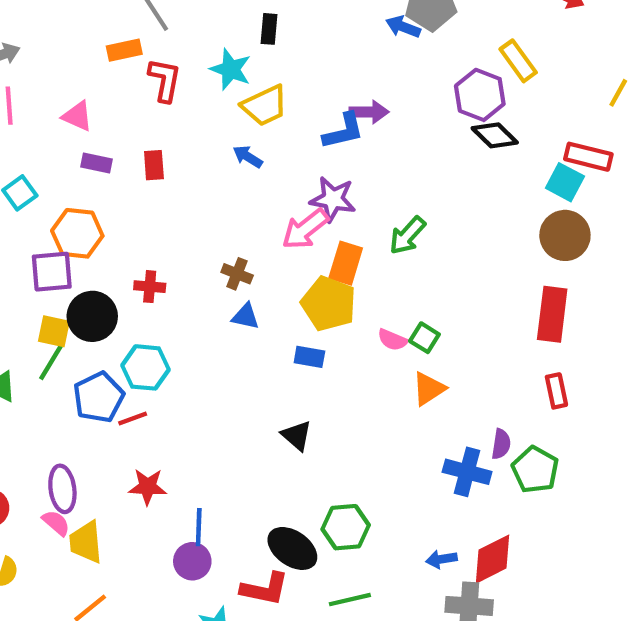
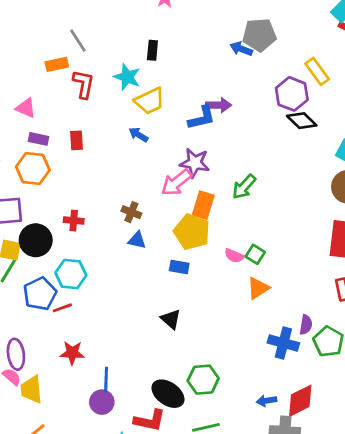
orange hexagon: (77, 233) -> (33, 168), moved

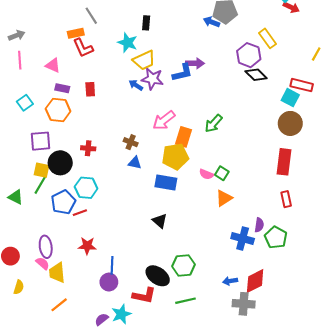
red L-shape: (84, 84) -> (83, 48), moved, turned 145
purple star: (195, 163) -> (152, 79), moved
yellow pentagon: (192, 232) -> (175, 157), turned -30
blue rectangle: (179, 267) -> (166, 183), size x1.5

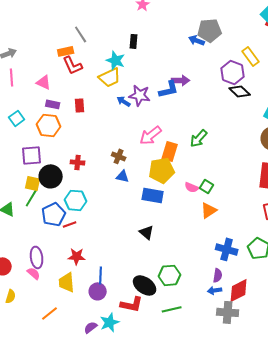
yellow trapezoid: (144, 60) -> (110, 77), moved
purple semicircle: (259, 225) -> (218, 275), moved
yellow trapezoid: (57, 273) -> (67, 282), moved

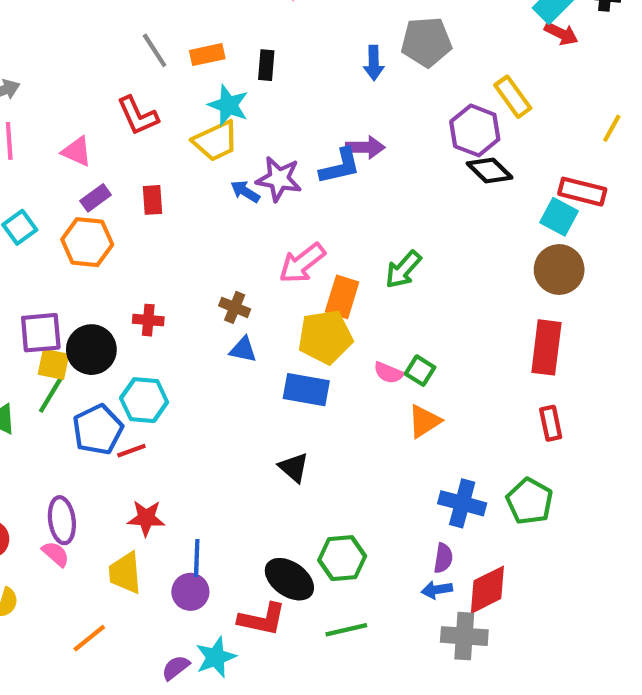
blue arrow: (197, 40) -> (374, 63), moved, turned -112
orange rectangle: (66, 51) -> (207, 55), moved
purple rectangle: (53, 104) -> (96, 198), turned -48
purple square: (32, 155) -> (41, 333), moved

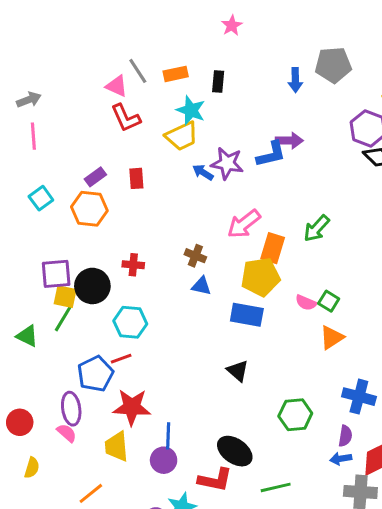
pink triangle: (77, 152) -> (117, 86), moved
blue pentagon: (98, 430) -> (95, 374), moved
red star: (146, 518) -> (132, 407), size x1.4
green hexagon: (342, 558) -> (295, 415), moved

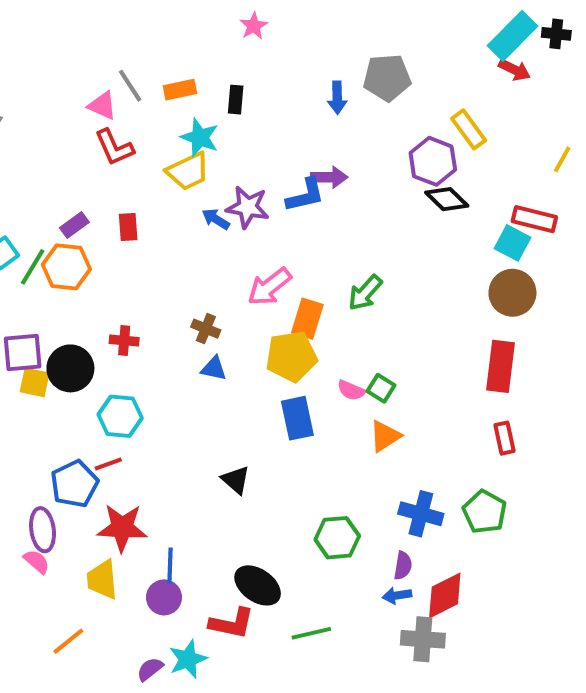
blue rectangle: (247, 315) -> (297, 418), moved, turned 68
green line: (64, 318) -> (33, 267), moved
black triangle: (238, 371) -> (236, 480), moved

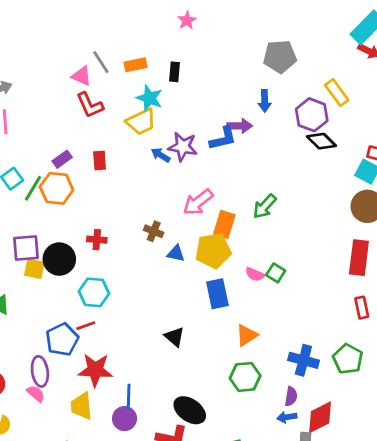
blue arrow: (337, 98) -> (265, 101), moved
blue triangle: (214, 368) -> (176, 253), moved
orange triangle: (385, 436) -> (247, 335), moved

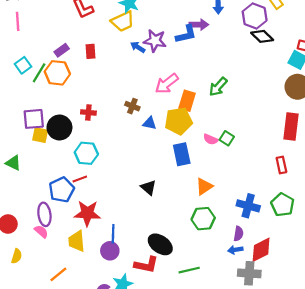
red rectangle: (362, 308) -> (281, 165), moved

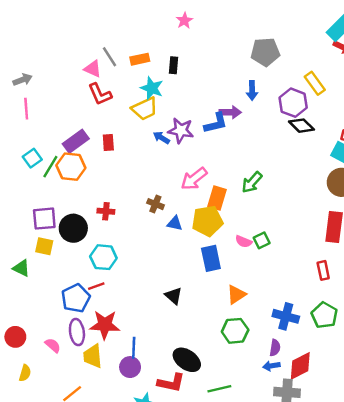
purple rectangle: (62, 50) -> (76, 141), size x1.5
yellow square: (40, 135) -> (44, 246), moved
green square: (227, 138) -> (262, 240), turned 32
purple ellipse: (44, 214) -> (77, 332), moved

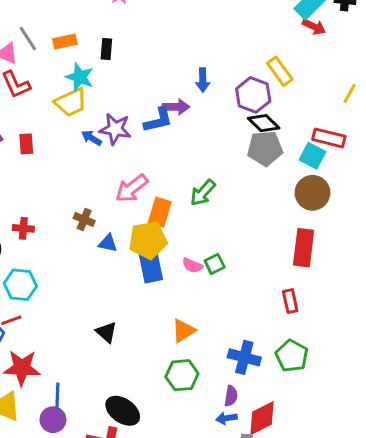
gray pentagon: (265, 52) -> (265, 148), moved
blue rectangle: (211, 258) -> (151, 267), moved

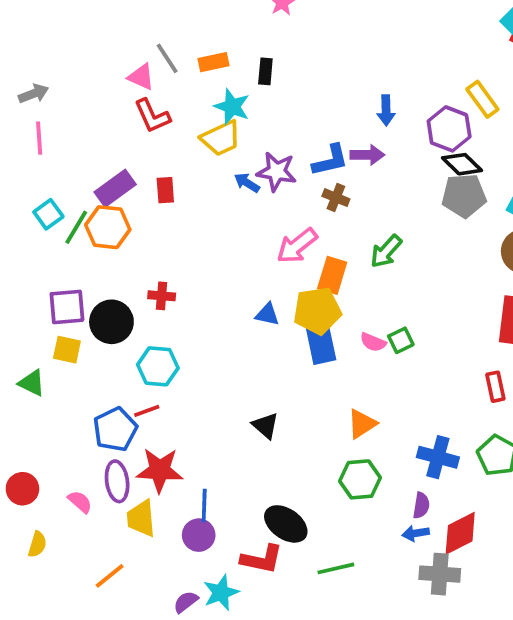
purple arrow: (176, 107) -> (367, 155), moved
brown cross: (84, 219) -> (336, 198), moved

